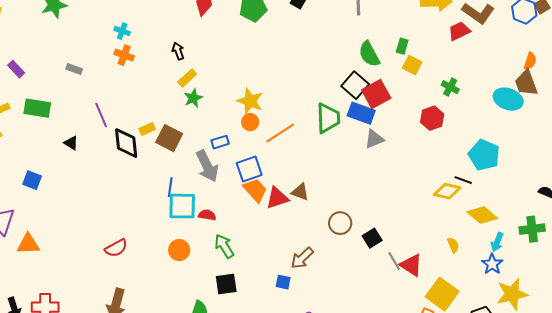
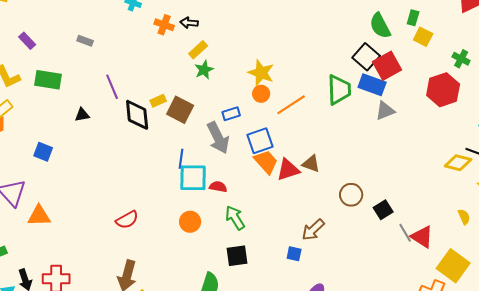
black arrow: (178, 51) -> (189, 23), turned -66
orange cross: (124, 55) -> (164, 25), moved
red hexagon: (432, 118) -> (443, 90), size x1.4
black triangle: (71, 143) -> (82, 115), turned -42

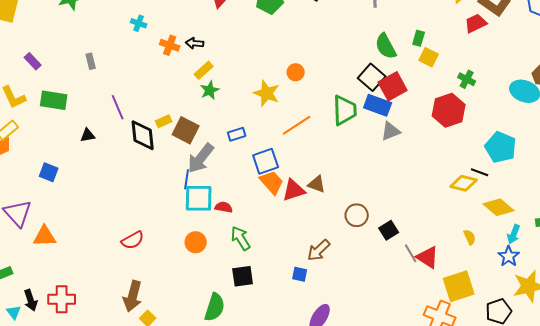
gray rectangle: (85, 41) -> (91, 61), turned 56
orange circle: (261, 94) -> (296, 72), moved
gray arrow: (218, 138) -> (201, 158), moved, turned 64
yellow square: (453, 266) -> (459, 286), turned 36

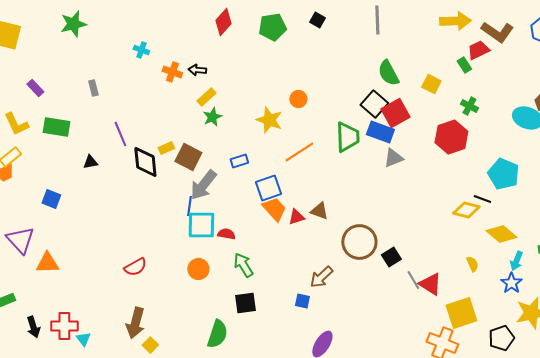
green rectangle: (419, 38) -> (464, 65), moved, turned -49
red triangle: (294, 190) -> (296, 217), size x0.7
brown circle: (357, 215) -> (359, 242), size x1.5
cyan triangle: (14, 312) -> (83, 339), moved

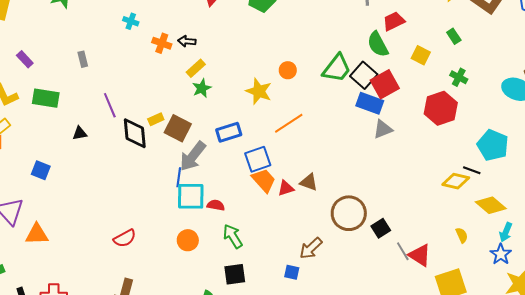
red trapezoid: (478, 50) -> (394, 21), moved
green trapezoid: (347, 137) -> (337, 68), moved, turned 40
blue rectangle: (239, 161) -> (229, 132), size x1.4

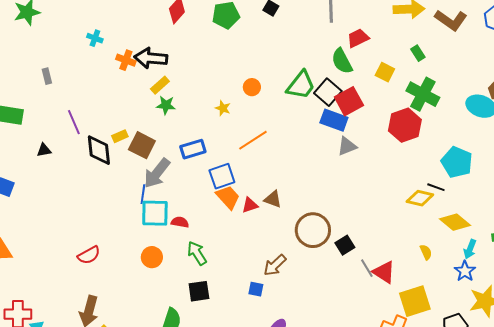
black arrow: (187, 41) -> (151, 58), size x1.8
green cross: (459, 77) -> (423, 94), size x1.8
green star: (202, 88) -> (166, 105), turned 30
yellow star: (259, 91) -> (223, 108), size x0.6

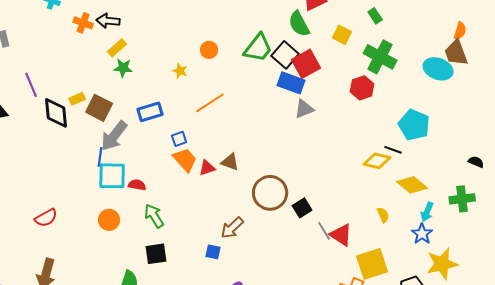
black arrow: (151, 58) -> (108, 21), size x0.7
red hexagon: (405, 125) -> (362, 88), size x0.7
blue square: (222, 176) -> (179, 139), size x0.6

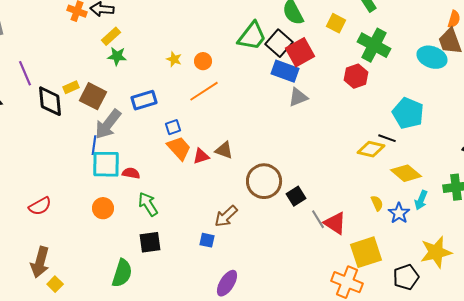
orange circle: (209, 50) -> (203, 61), moved
blue star: (422, 234) -> (399, 213), moved

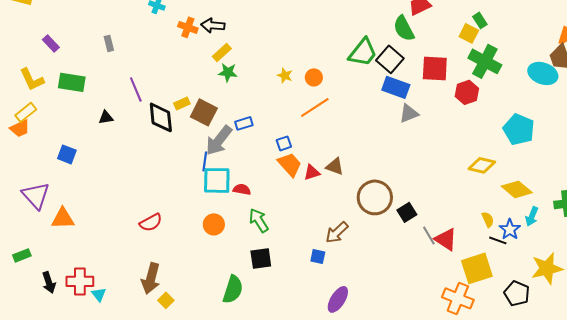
yellow square: (336, 23) -> (469, 33), moved
red square: (300, 52) -> (435, 68), moved, turned 32
blue rectangle: (144, 100) -> (244, 123), moved, size x0.7
black line: (387, 138) -> (498, 240), moved
black pentagon: (406, 277) -> (517, 293), turned -30

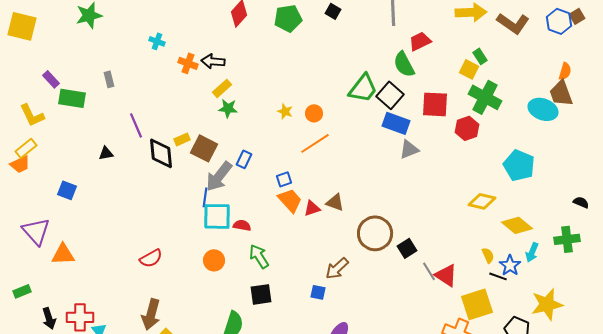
green rectangle: (72, 82) -> (72, 98), moved
blue rectangle: (244, 123) -> (244, 159), turned -48

